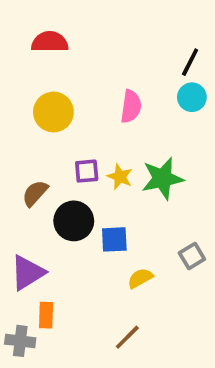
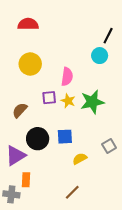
cyan circle: (192, 97) -> (100, 56), moved
pink semicircle: (131, 106) -> (67, 77), moved
black circle: (74, 221) -> (38, 139), moved

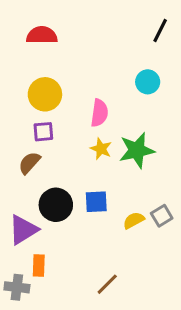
black line: (108, 36) -> (160, 31), moved
purple square: (49, 98) -> (43, 132), moved
yellow semicircle: (80, 159) -> (134, 220), moved

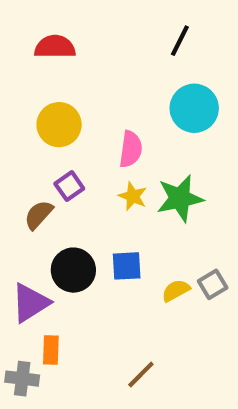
black line: (160, 31) -> (180, 41), moved
cyan circle: (148, 82) -> (194, 108), size x1.5
purple square: (43, 132) -> (69, 186), moved, turned -30

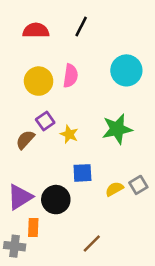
black line: (180, 41) -> (81, 26), moved
pink semicircle: (131, 149) -> (70, 76), moved
yellow star: (133, 196) -> (69, 134), moved
black circle: (73, 270) -> (56, 200), moved

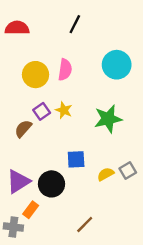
red semicircle: (36, 30) -> (17, 28), moved
yellow star: (69, 134) -> (64, 110), moved
orange rectangle: (33, 228) -> (31, 210), turned 35

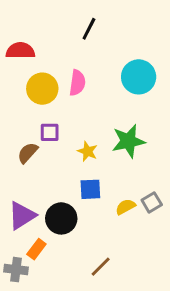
red semicircle: (17, 28) -> (20, 51), moved
yellow star: (64, 110) -> (88, 151), moved
purple square: (42, 111) -> (50, 132), turned 35

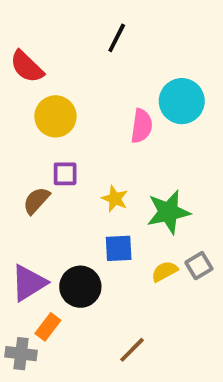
red semicircle: (20, 51) -> (27, 67), turned -136
pink semicircle: (77, 83) -> (142, 126), moved
green star: (128, 141) -> (168, 212), moved

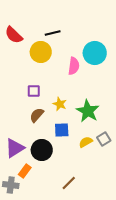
black line: (117, 38) -> (53, 33), moved, turned 49
yellow circle: (55, 116) -> (41, 52), moved
brown semicircle: (36, 201) -> (37, 115), moved
green star: (168, 212) -> (88, 111), turned -30

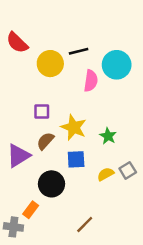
black line: (53, 33) -> (79, 51), moved
yellow star: (60, 104) -> (74, 127), size x1.5
green star: (88, 111) -> (108, 136), size x0.6
purple triangle: (15, 148) -> (18, 156), moved

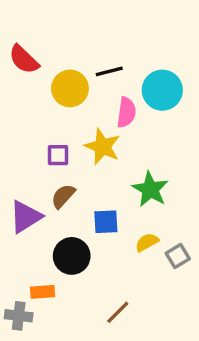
yellow star: (74, 127) -> (102, 147), moved
green star: (108, 136) -> (150, 189), size x1.5
gray square: (128, 170) -> (178, 256), moved
orange rectangle: (31, 210) -> (43, 292), turned 49

